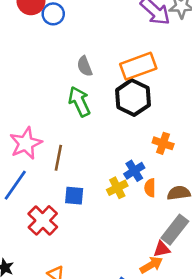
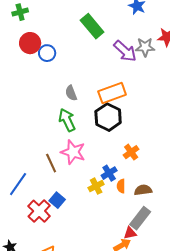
pink star: (26, 143) -> (73, 152), moved, turned -30
orange cross: (163, 143) -> (131, 152), turned 35
brown line: (58, 158) -> (51, 163), turned -36
blue square: (74, 196) -> (57, 200), moved, turned 35

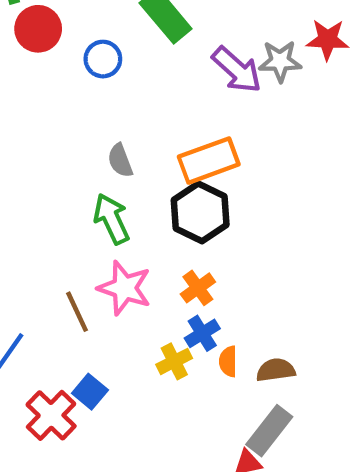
red circle: (30, 43) -> (38, 29), moved
blue circle: (47, 53) -> (103, 59), moved
orange cross: (131, 152) -> (198, 288), moved

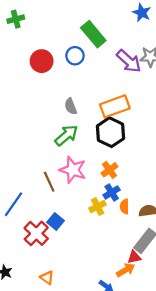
red circle: (38, 29) -> (42, 61), moved
blue circle: (103, 59) -> (75, 56), moved
green arrow: (112, 219) -> (66, 135), turned 75

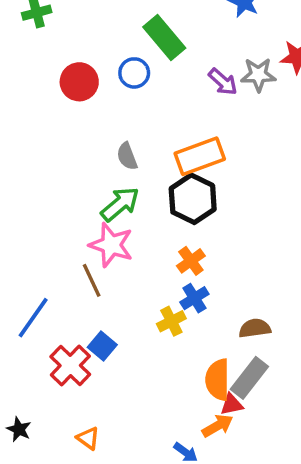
purple arrow: (129, 61) -> (223, 82), size x0.7
pink star: (73, 170) -> (111, 245), moved
orange semicircle: (125, 206) -> (218, 380), moved, size x1.6

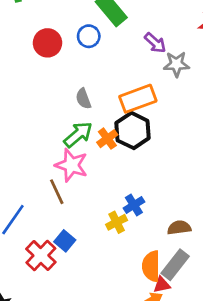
gray star: (258, 75) -> (176, 64), moved
orange cross: (191, 261) -> (107, 139), moved

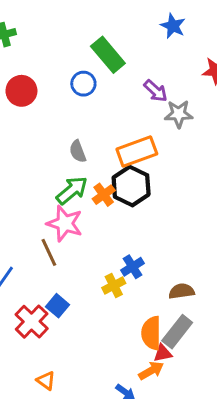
red circle: (47, 43) -> (21, 91), moved

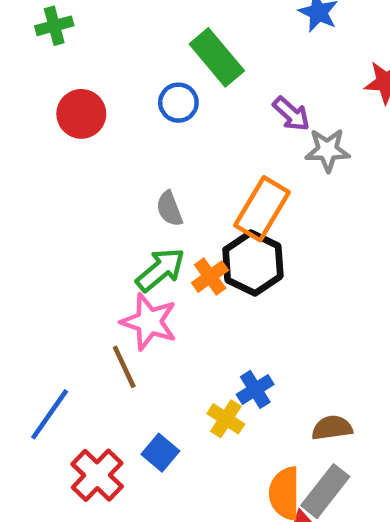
orange rectangle: (137, 151) -> (262, 209), turned -39
yellow cross: (114, 285) -> (226, 419), turned -30
blue square: (58, 306) -> (160, 453), moved

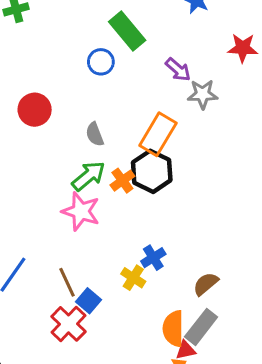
red circle: (81, 114) -> (35, 110), moved
brown line: (124, 367) -> (67, 282), moved
brown semicircle: (332, 428) -> (206, 284), turned -32
red cross: (97, 475) -> (68, 324), moved

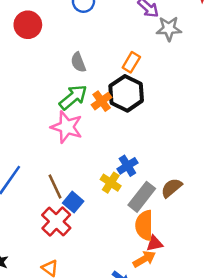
red circle: (35, 110) -> (28, 25), moved
orange rectangle: (158, 134) -> (131, 62), size x0.6
gray rectangle: (201, 327) -> (142, 197), moved

